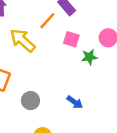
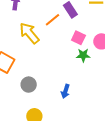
pink square: (71, 39) -> (78, 38), moved
blue arrow: (75, 102) -> (65, 91), turned 64

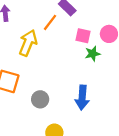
yellow arrow: (29, 33) -> (28, 43), turned 75
blue arrow: (65, 91) -> (82, 98), size x1.5

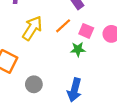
orange line: (50, 22) -> (63, 26), moved
green star: (93, 54) -> (78, 49), moved

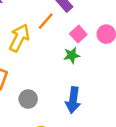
orange line: (63, 26) -> (46, 21), moved
pink square: (86, 31) -> (78, 34), turned 32

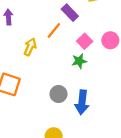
yellow arrow: (19, 38) -> (30, 47), size x0.7
gray circle: (28, 99) -> (59, 94), moved

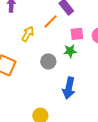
pink square: (85, 41) -> (77, 34), turned 32
gray circle: (59, 94) -> (48, 61), moved

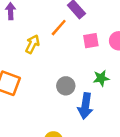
green star: (70, 51) -> (101, 78), moved
gray circle: (48, 61) -> (66, 86), moved

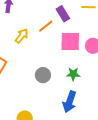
pink square: (91, 41) -> (70, 42), size x1.5
blue arrow: (85, 106) -> (70, 102), moved

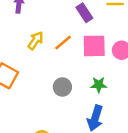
orange line: (46, 26) -> (63, 43), moved

